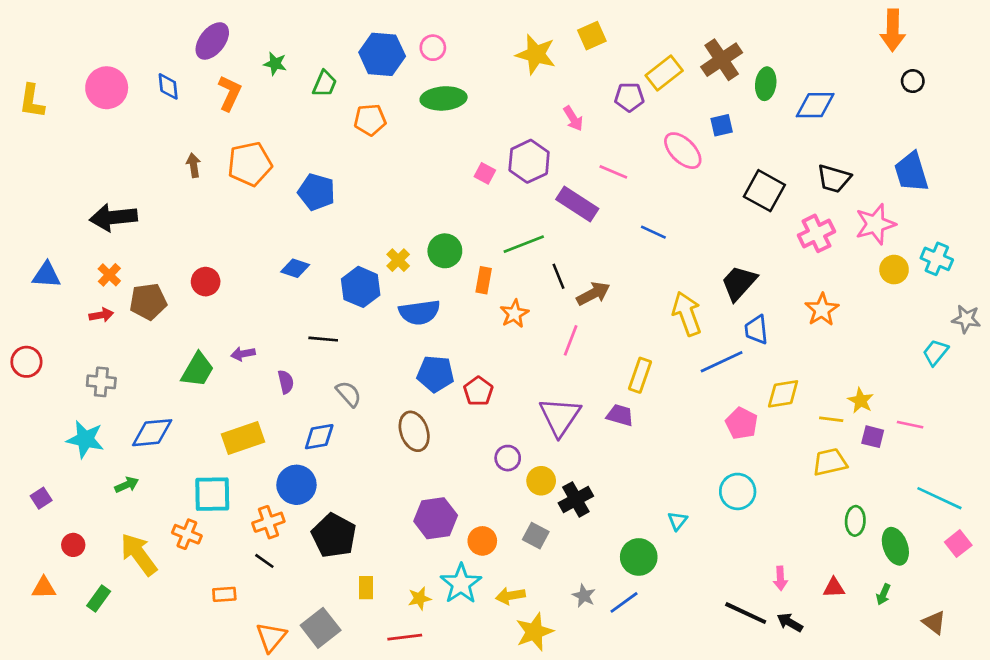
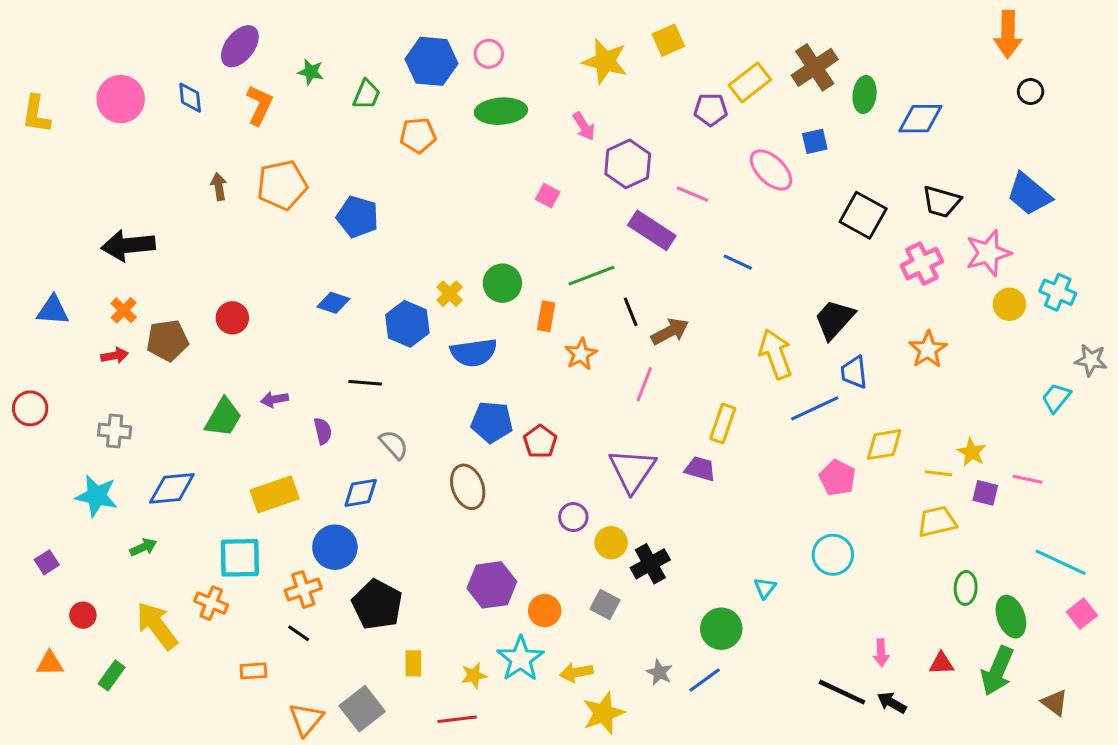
pink arrow: (573, 118) -> (584, 126), moved
purple hexagon: (529, 161) -> (628, 164), moved
blue trapezoid: (911, 172) -> (1029, 194), turned -33
green arrow: (883, 594) -> (997, 671), size x2.0

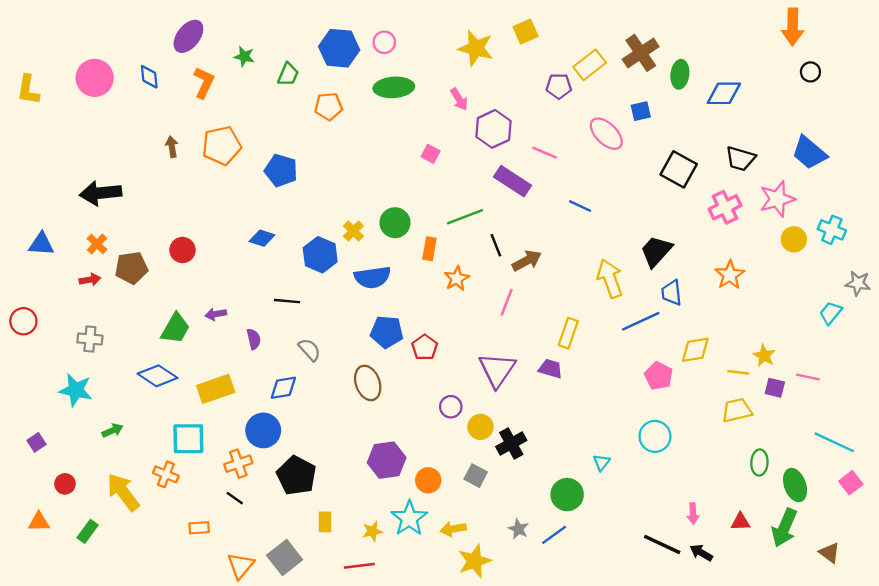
blue diamond: (172, 488) -> (158, 376), moved, turned 39

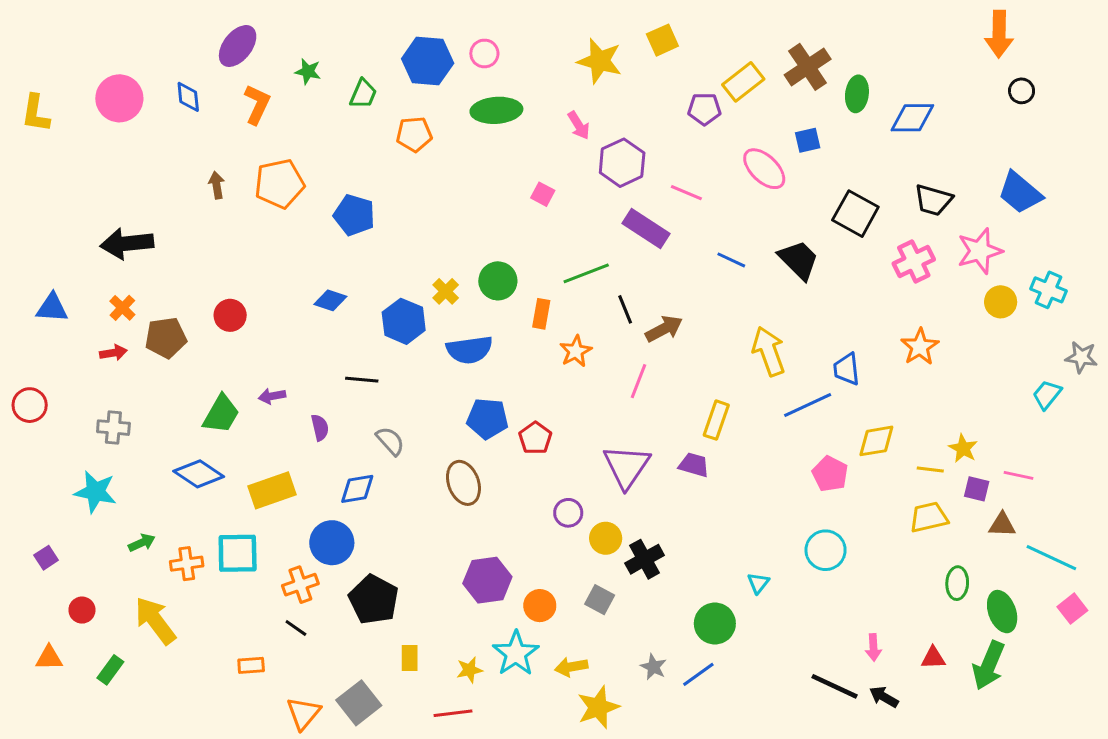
black trapezoid: (656, 251) -> (799, 260), moved, turned 93
orange cross: (166, 474) -> (187, 564), moved, turned -30
brown triangle: (829, 553) -> (1002, 525), moved, turned -35

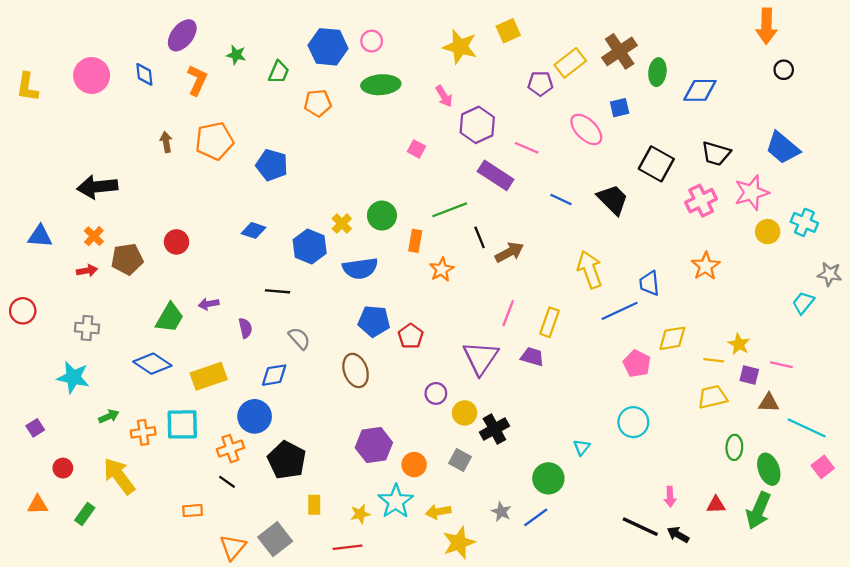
pink line: (639, 381) -> (508, 313), moved

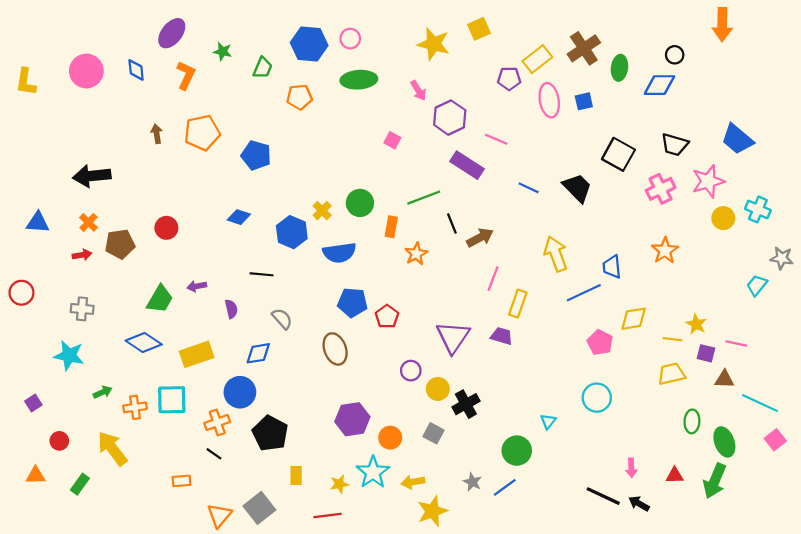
black circle: (784, 70) -> (675, 55), moved
pink ellipse: (586, 129) -> (549, 100), moved, turned 36
pink line: (508, 313) -> (493, 279), moved

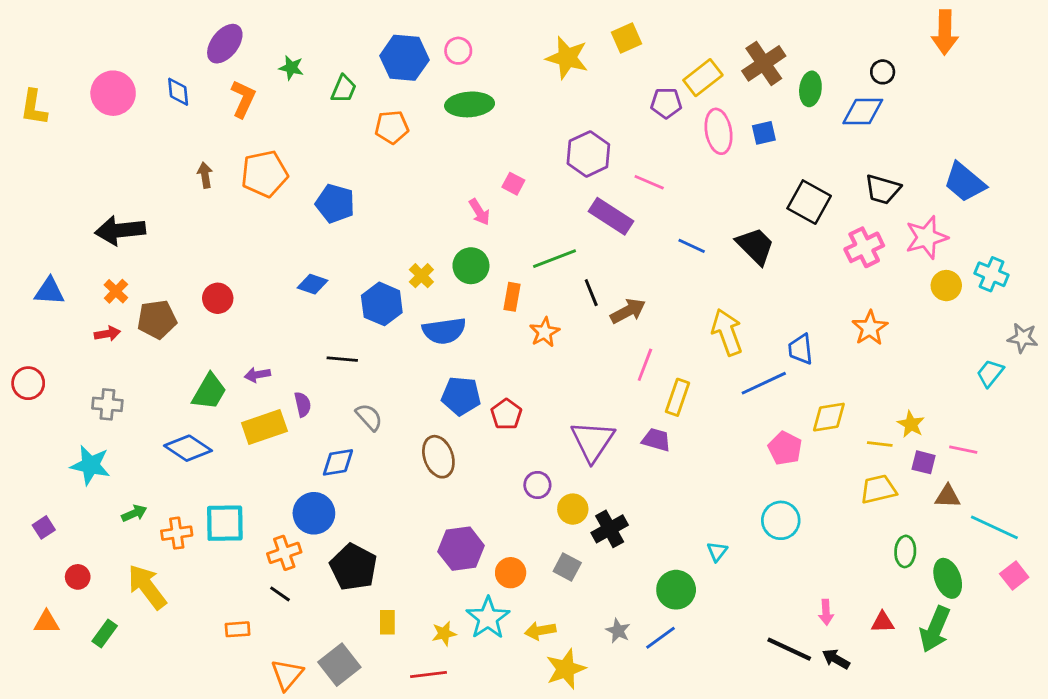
pink arrow: (418, 90) -> (479, 212), moved
yellow rectangle: (197, 354) -> (264, 427), moved

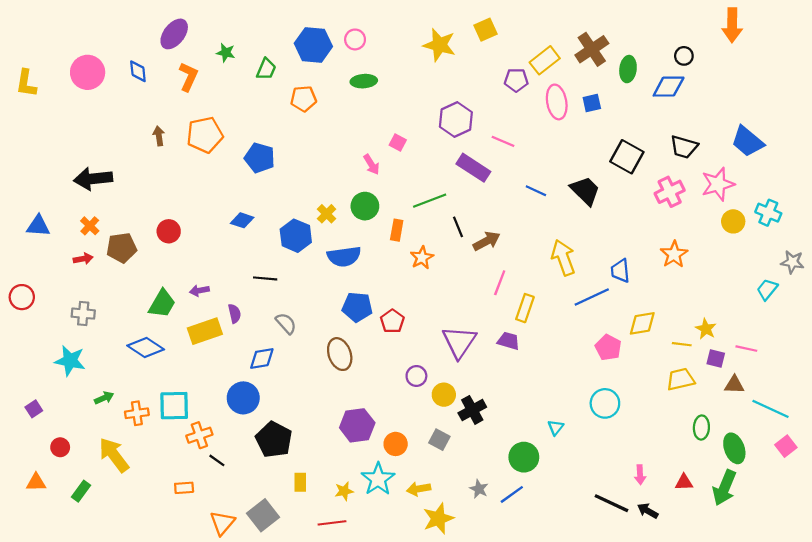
green ellipse: (470, 104) -> (364, 81), size x0.7
orange cross: (284, 553) -> (199, 435), moved

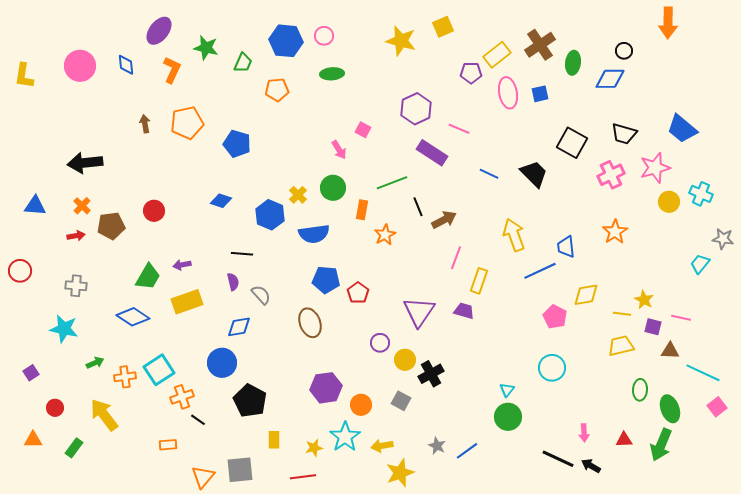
green star: (226, 53) -> (206, 48), size x1.4
purple semicircle: (234, 314) -> (233, 282), moved
cyan square: (174, 406) -> (159, 370), turned -32
green circle: (524, 457) -> (508, 417), moved
gray square: (263, 515) -> (240, 470), turned 32

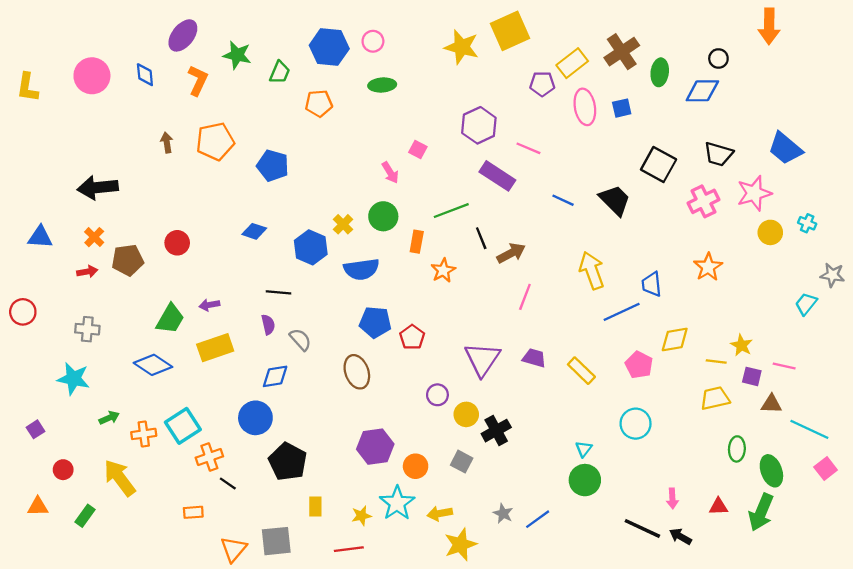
yellow square: (443, 27) -> (510, 31), size x1.6
cyan cross: (701, 194) -> (807, 223), size x0.7
yellow rectangle: (479, 281) -> (581, 371), moved, turned -65

